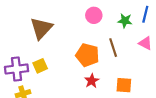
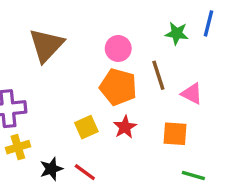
pink circle: (94, 15) -> (118, 48), moved
pink triangle: (145, 43) -> (192, 94), moved
yellow square: (40, 66) -> (86, 127), moved

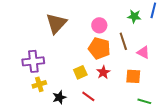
red line: (85, 172) -> (88, 96), moved

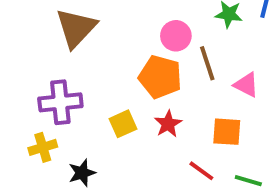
pink circle: (99, 25) -> (176, 36), moved
purple cross: (33, 61) -> (60, 102), moved
red line: (88, 96) -> (201, 171), moved

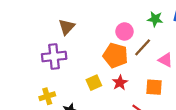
brown triangle: (76, 28) -> (67, 27), size x0.7
brown line: (207, 63) -> (143, 47), turned 60
purple cross: (60, 102) -> (54, 56), moved

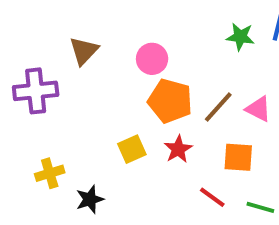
pink circle: (124, 31) -> (152, 59), moved
brown line: (143, 47) -> (218, 107), moved
purple cross: (54, 56) -> (36, 91), moved

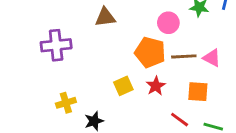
brown triangle: (84, 51) -> (105, 17), moved, turned 40
pink circle: (152, 59) -> (168, 23), moved
brown line: (218, 107) -> (184, 56), turned 45

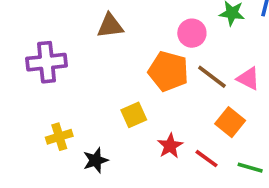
brown line: (184, 56) -> (212, 77), turned 40
red star: (156, 86) -> (170, 146), moved
orange square: (198, 92) -> (230, 122), turned 35

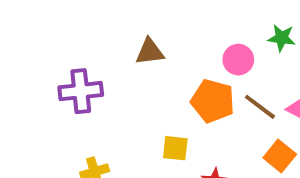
yellow square: (134, 115) -> (175, 148), turned 30

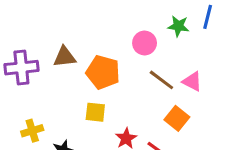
brown triangle: (150, 52) -> (65, 57), moved
orange pentagon: (213, 101) -> (103, 72), moved

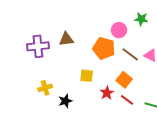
orange pentagon: (103, 72) -> (104, 48), moved
orange square: (177, 118) -> (124, 80), moved

